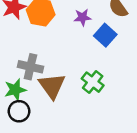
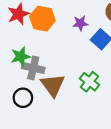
green star: (15, 90) -> (21, 56), moved
black circle: (19, 111) -> (23, 98), moved

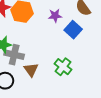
brown triangle: (53, 85) -> (31, 70), size x0.7

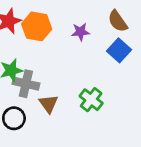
blue square: (73, 30) -> (119, 50), moved

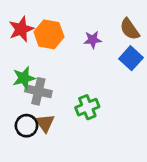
green cross: (91, 100) -> (87, 107), moved, turned 30
brown triangle: (49, 104) -> (45, 123), moved

